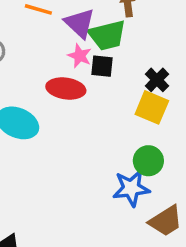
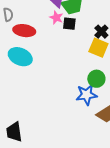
red ellipse: (66, 89) -> (24, 31), moved

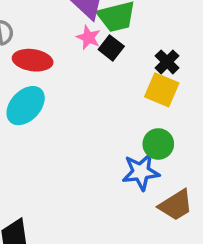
black square: (69, 24) -> (111, 48), turned 32
cyan ellipse: (20, 57) -> (26, 106), turned -70

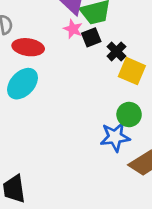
black square: (111, 48) -> (91, 37), turned 30
black cross: (167, 62) -> (116, 51), moved

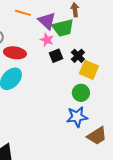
black square: (91, 37) -> (56, 56), moved
green circle: (129, 114) -> (81, 93), moved

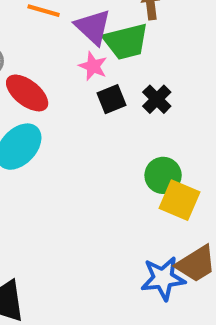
red ellipse: (15, 53) -> (27, 93), turned 30
yellow square: (89, 70) -> (179, 200), moved
blue star: (77, 117) -> (163, 278), moved

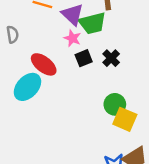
red ellipse: (27, 93) -> (44, 64), moved

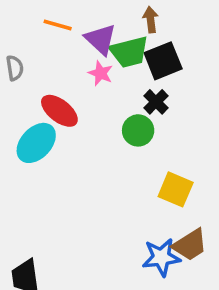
black square: (84, 58) -> (163, 61), moved, size x1.5
green circle: (115, 104) -> (138, 130), moved

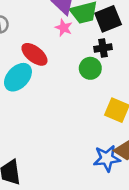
black cross: (156, 102) -> (103, 48), turned 36

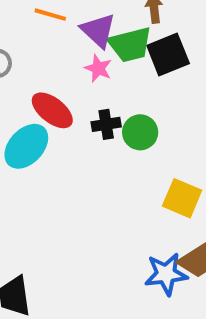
black cross: (103, 48) -> (106, 124), moved

